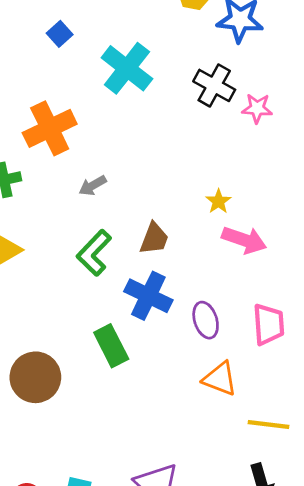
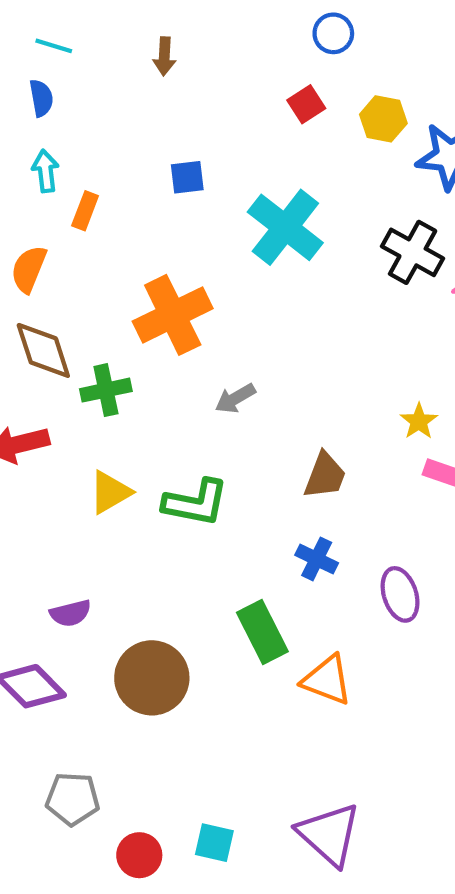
blue square: (60, 34) -> (187, 177), turned 35
green L-shape: (94, 253) -> (196, 503), moved, turned -123
blue cross: (148, 296) -> (317, 559), size x0.6
orange triangle: (220, 379) -> (327, 680), moved

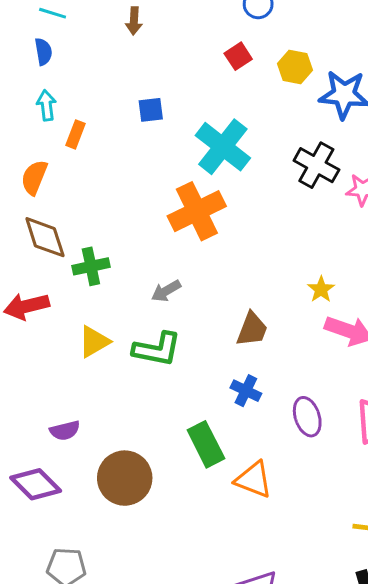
orange cross: (173, 315) -> (197, 211), moved
gray arrow: (235, 398) -> (166, 291), moved

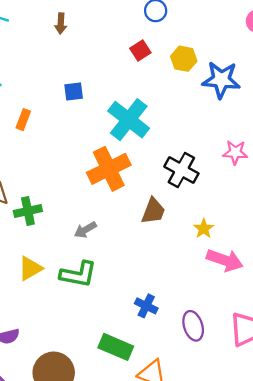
orange rectangle: (76, 134) -> (23, 120), moved
black cross: (316, 165) -> (181, 170), moved
brown trapezoid: (252, 329) -> (153, 211), moved
green rectangle: (206, 444) -> (116, 347), turned -40

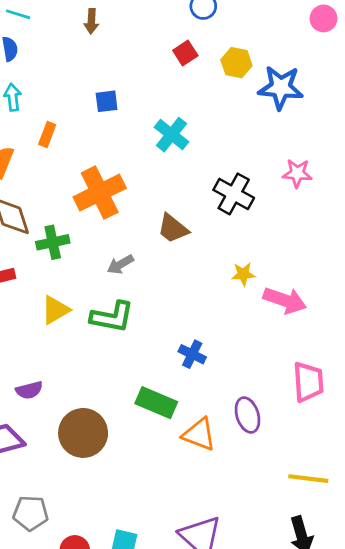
cyan cross: (129, 120) -> (172, 135), size x0.7
orange cross: (109, 169) -> (100, 193), moved
brown trapezoid: (153, 211) -> (173, 228), moved, turned 108
yellow star: (204, 229) -> (243, 274), moved, turned 30
purple ellipse: (193, 326) -> (247, 415), moved

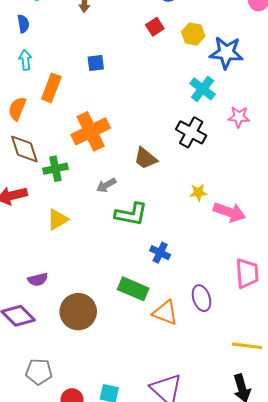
orange rectangle: (47, 135) -> (51, 88), size x1.5
cyan cross: (172, 135) -> (203, 89), moved
green L-shape: (112, 317) -> (131, 214), moved

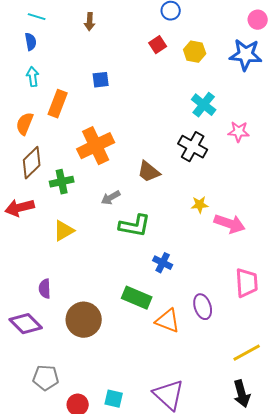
blue star: (226, 53) -> (246, 55), moved
brown diamond: (24, 149) -> (32, 163), turned 64
purple semicircle: (38, 280) -> (45, 289), turned 102
yellow line: (247, 346) -> (247, 353), turned -36

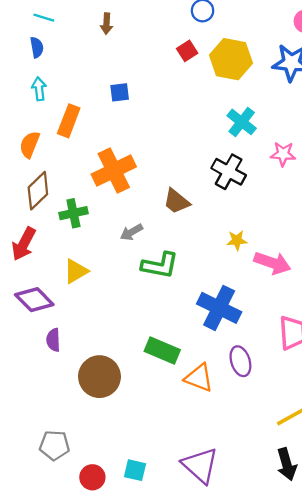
yellow hexagon: (195, 52) -> (231, 59), size x1.6
red arrow: (20, 208) -> (24, 244), turned -48
blue cross: (163, 263) -> (219, 308), moved, size x1.8
purple diamond: (26, 324) -> (34, 300), moved

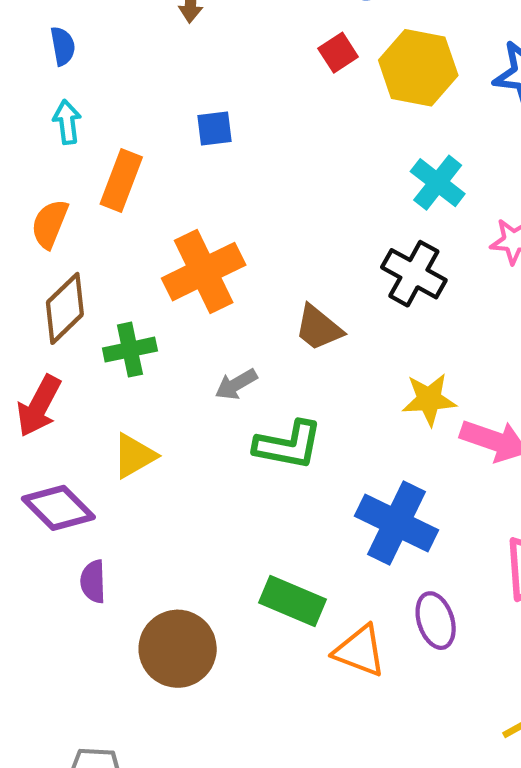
yellow star: (237, 240) -> (429, 399), size x1.4

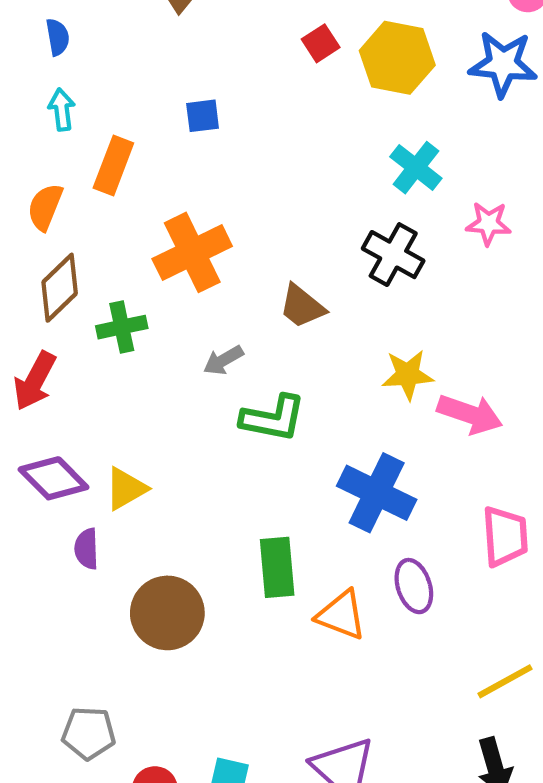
yellow triangle: (134, 456) -> (126, 489), moved
green rectangle: (292, 601) -> (277, 567), turned 62

